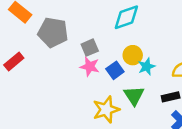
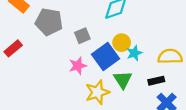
pink star: (90, 67) -> (78, 66), moved, turned -30
blue square: (115, 70) -> (105, 56), size x1.6

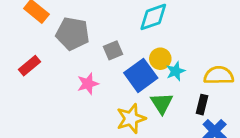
pink star: (78, 66) -> (88, 84), moved
black rectangle: (156, 81) -> (202, 105), turned -63

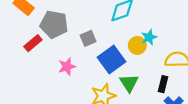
yellow circle: (160, 59) -> (137, 45), moved
red rectangle: (29, 66) -> (33, 43), moved
cyan star: (176, 71) -> (149, 37), moved

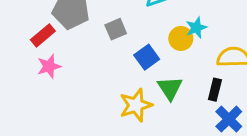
blue square: (111, 60) -> (147, 57), size x0.7
pink star: (67, 67) -> (49, 66), moved

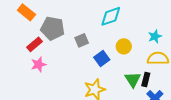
cyan star: (196, 28) -> (155, 36), moved
green triangle: (170, 88) -> (133, 80), moved

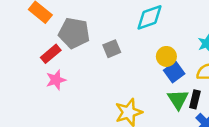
blue square: (102, 58) -> (174, 72), moved

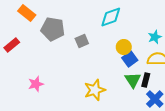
red rectangle: (51, 54) -> (12, 45), moved
pink star: (56, 80) -> (36, 84), moved

